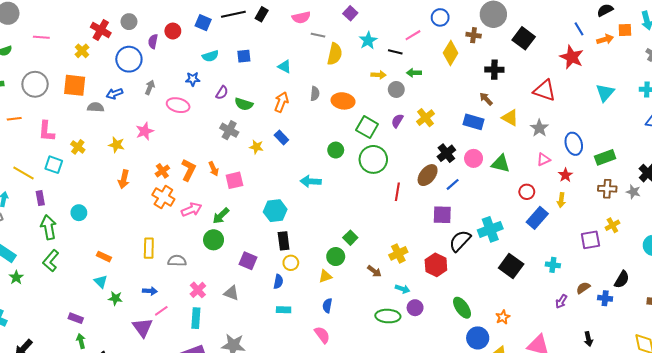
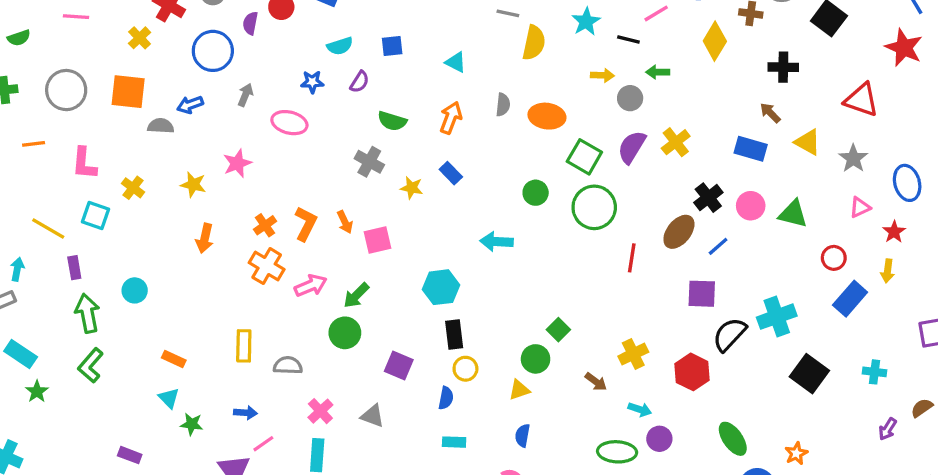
purple semicircle: (222, 93) -> (360, 82), moved
purple semicircle: (397, 121) -> (632, 147), size x1.5

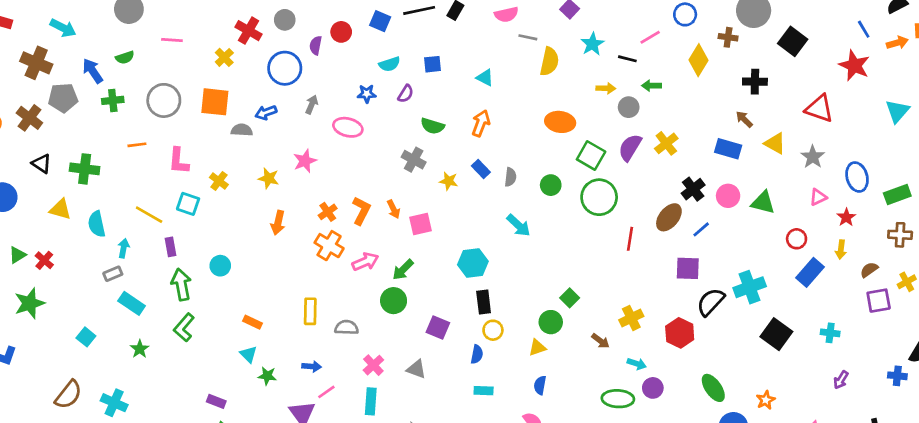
gray semicircle: (503, 105) -> (510, 177), moved
cyan arrow: (496, 242) -> (518, 225), turned -140
cyan rectangle: (21, 354) -> (132, 303), moved
brown semicircle: (922, 408) -> (869, 270), moved

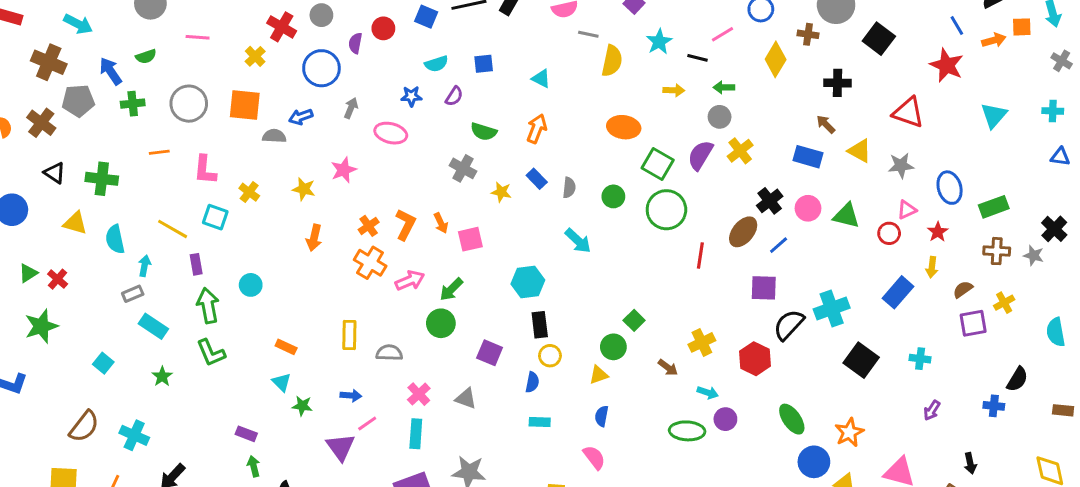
gray circle: (629, 107) -> (720, 117), moved
gray star: (813, 157) -> (901, 166), turned 30
red circle: (797, 239) -> (889, 233), moved
green L-shape: (184, 327) -> (211, 353), turned -64
orange star: (766, 400) -> (849, 432), size x1.4

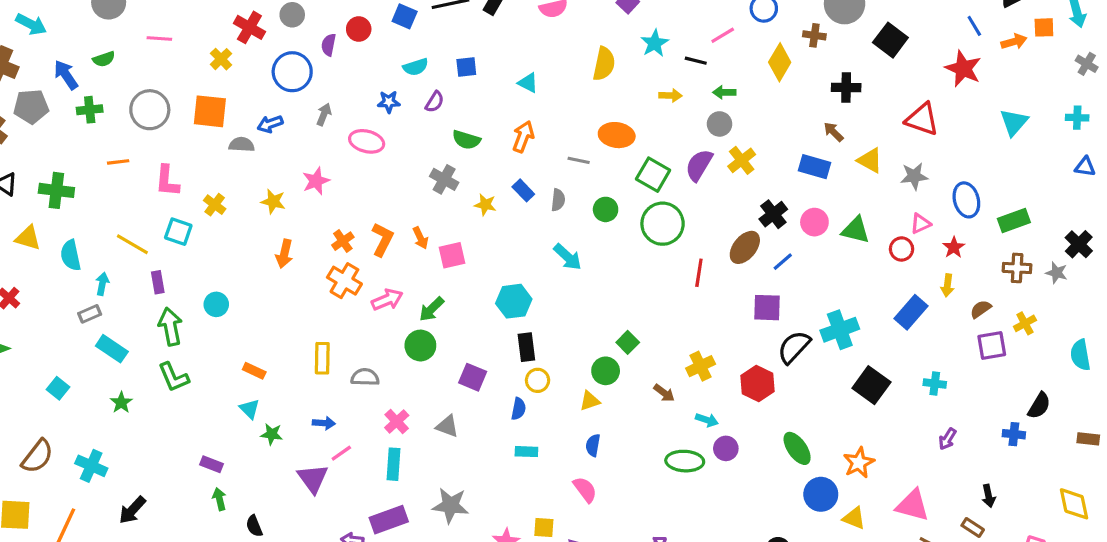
gray line: (588, 34) -> (579, 160), moved

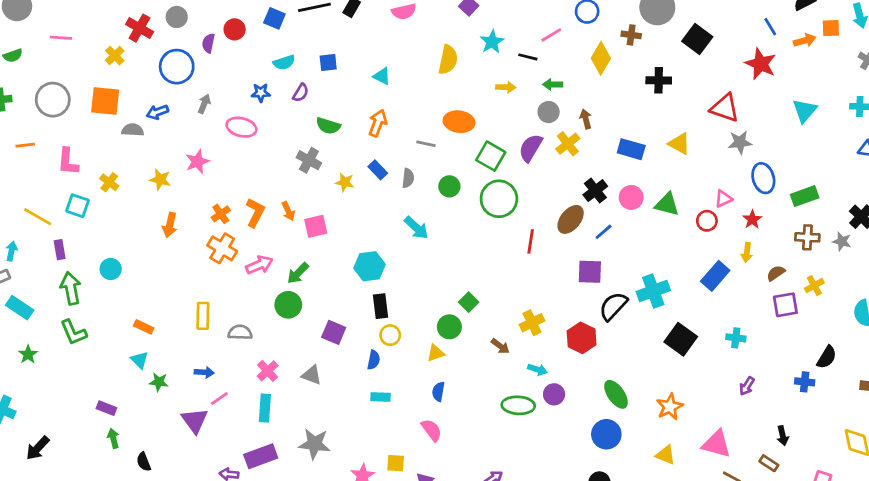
brown arrow: (833, 132) -> (586, 119), moved, turned 30
gray star: (914, 176) -> (740, 142), moved
blue circle: (821, 494) -> (606, 434), moved

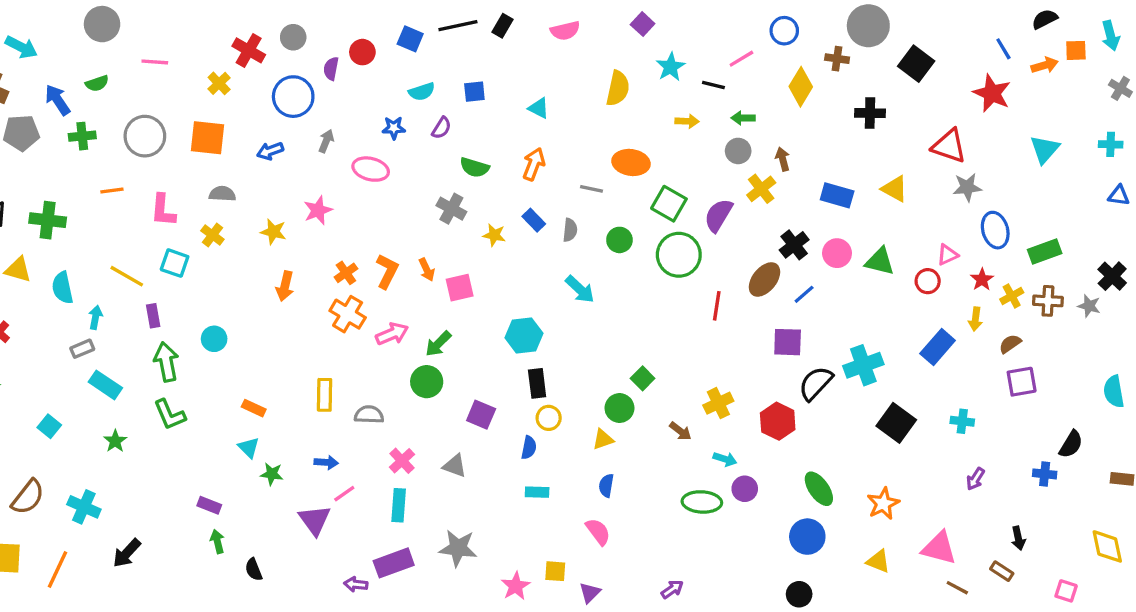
gray semicircle: (133, 130) -> (222, 194), moved
purple semicircle: (531, 148) -> (718, 215), moved
yellow cross: (814, 286) -> (1012, 296), moved

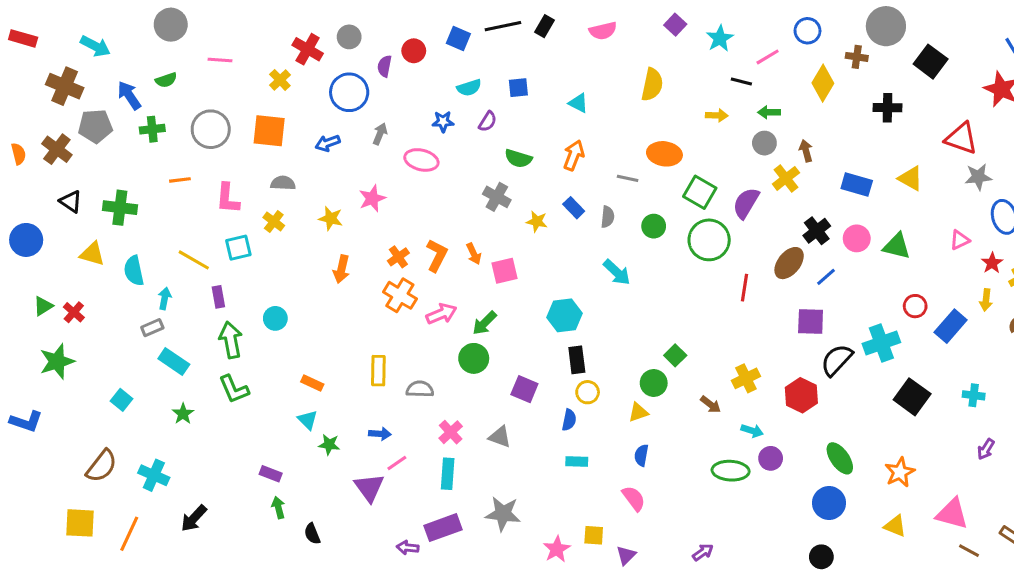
cyan star: (671, 67) -> (720, 38), moved
cyan square: (175, 263) -> (238, 248), turned -32
red circle: (928, 281) -> (915, 306), moved

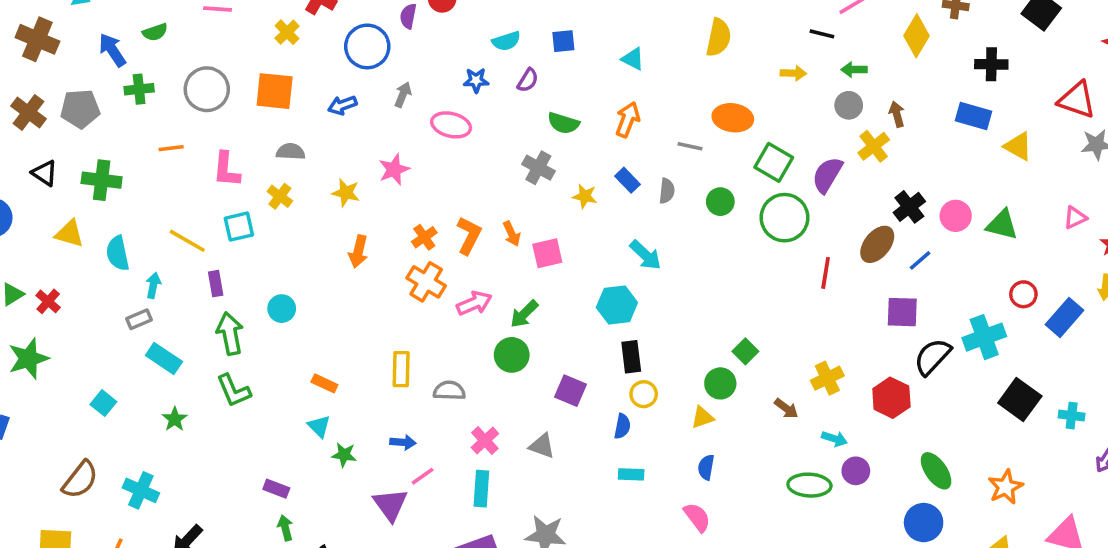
gray pentagon: (95, 126) -> (80, 109), moved
blue rectangle: (857, 185) -> (974, 116), moved
cyan arrow: (617, 272) -> (645, 255), moved
cyan cross: (974, 395) -> (1072, 416), moved

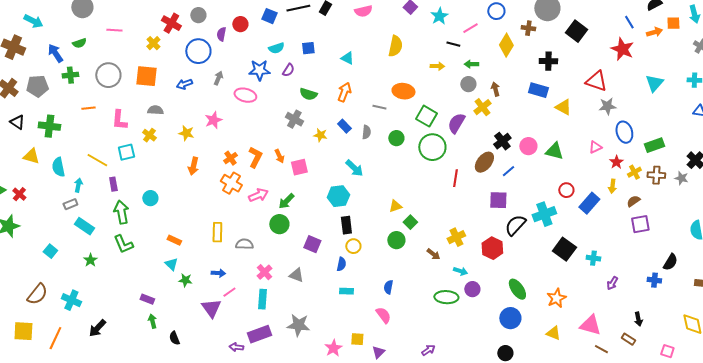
blue star: (476, 80) -> (259, 70), size x1.5
yellow triangle: (702, 417) -> (395, 206), moved

